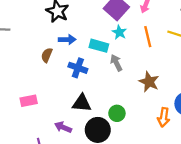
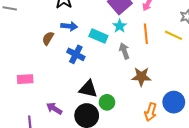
gray arrow: (116, 63) -> (124, 51), moved
brown star: (149, 82) -> (141, 77), turned -30
black triangle: (82, 103) -> (88, 89), moved

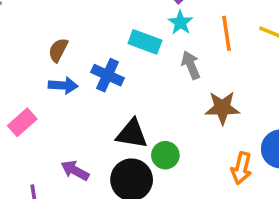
blue arrow: (69, 26) -> (63, 85), moved
pink rectangle: (25, 79) -> (22, 122), turned -35

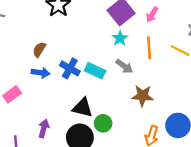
cyan rectangle: (145, 42) -> (95, 71), moved
gray arrow: (191, 65) -> (124, 66), turned 144
purple arrow: (75, 170) -> (44, 128), turned 72

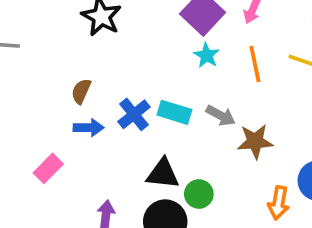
gray arrow: (124, 66) -> (221, 115), moved
blue cross: (70, 68) -> (134, 114), turned 30

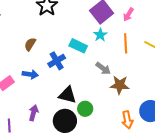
cyan rectangle: (174, 112) -> (78, 46), moved
blue arrow: (89, 128) -> (30, 74), moved
orange arrow: (279, 203) -> (127, 120), turned -30

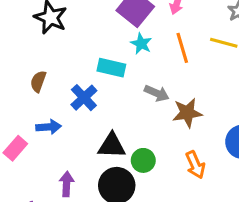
orange arrow: (127, 120) -> (195, 165), moved

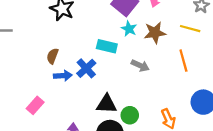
orange line: (182, 48) -> (183, 61), moved
brown star: (187, 113) -> (155, 33), moved
blue arrow: (49, 127) -> (63, 76), moved

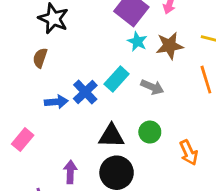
cyan rectangle: (107, 46) -> (117, 79), moved, turned -60
brown semicircle: (53, 56) -> (40, 58), moved
green circle: (130, 115) -> (150, 132), moved

